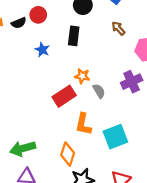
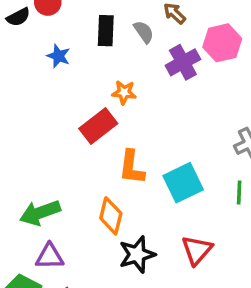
purple cross: (132, 82) -> (183, 62), moved
gray semicircle: (99, 91) -> (144, 32), moved

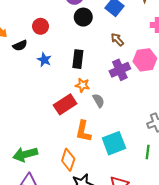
black semicircle: (18, 17) -> (20, 46), moved
black rectangle: (106, 31) -> (78, 59), moved
gray semicircle: (144, 32) -> (98, 101), moved

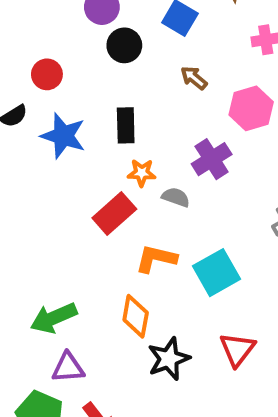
blue star: (44, 60) -> (63, 136), size x1.6
purple cross: (120, 70) -> (212, 159), moved
gray semicircle: (98, 101) -> (176, 197), turned -32
orange L-shape: (83, 131) -> (156, 259), turned 100

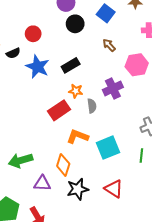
black rectangle: (126, 125) -> (71, 65), turned 54
gray semicircle: (176, 197) -> (92, 106), turned 56
red triangle: (237, 349) -> (114, 189), turned -42
purple triangle: (68, 368) -> (42, 183), moved

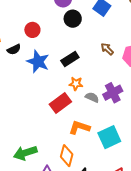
brown arrow: (109, 45) -> (107, 49), moved
purple cross: (113, 88) -> (113, 93), moved
gray semicircle: (92, 106) -> (92, 97), turned -56

